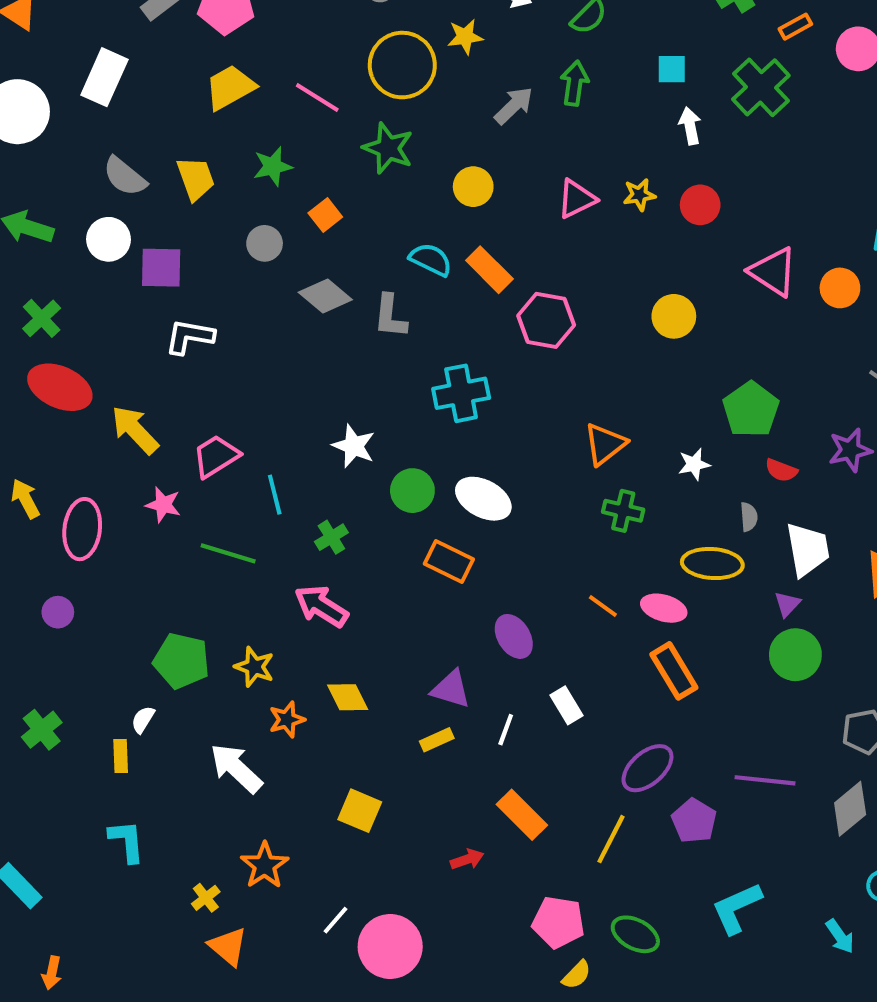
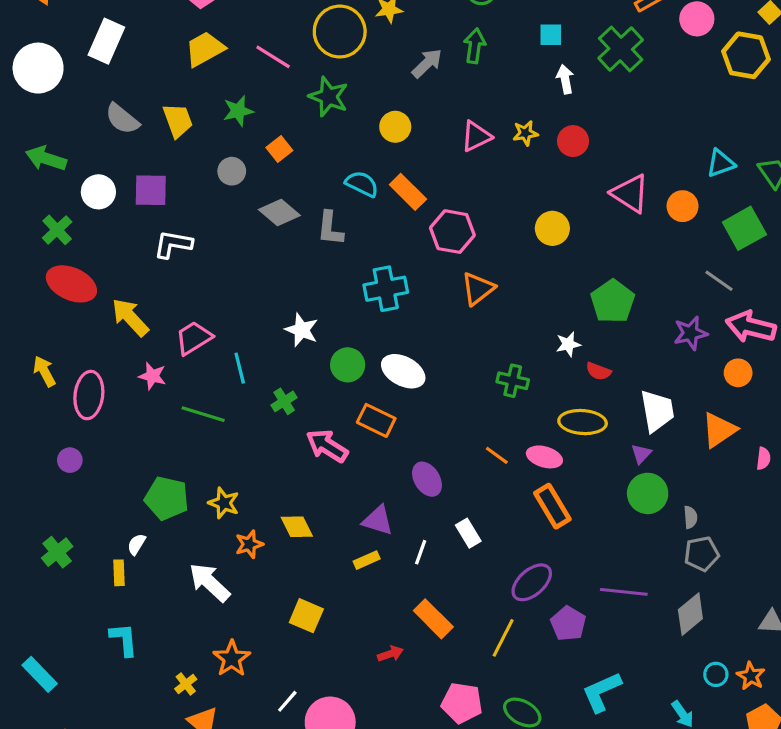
white circle: (109, 239) -> (98, 192), moved
orange triangle: (605, 444) -> (478, 289), moved
red semicircle: (781, 470) -> (598, 371), moved
gray semicircle: (749, 517) -> (690, 517), moved
pink arrow: (321, 606) -> (327, 446), moved

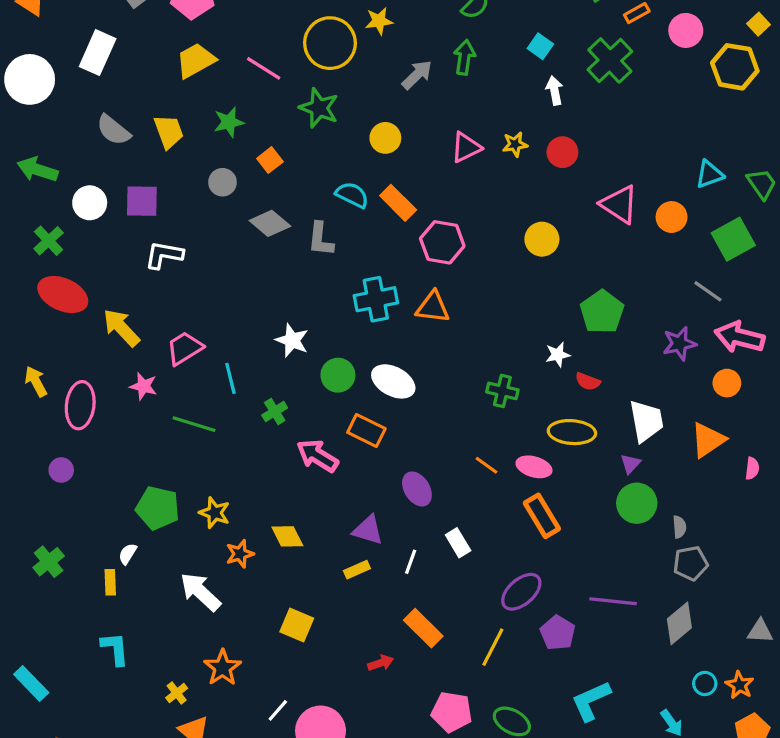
cyan square: (551, 35) -> (540, 46), turned 35
orange triangle: (478, 289) -> (433, 307), moved, turned 45

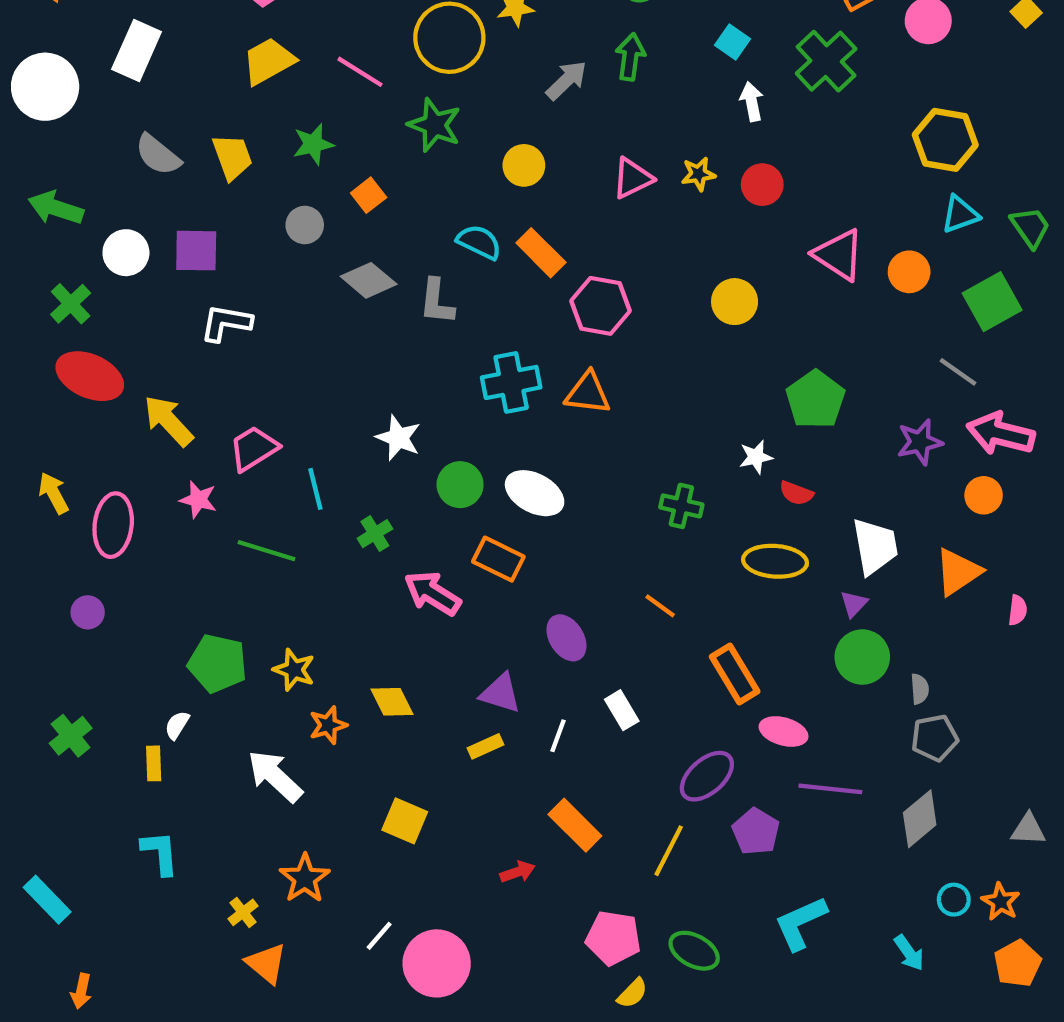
yellow hexagon: (735, 67) -> (945, 140), moved
pink ellipse: (534, 467) -> (784, 731), moved

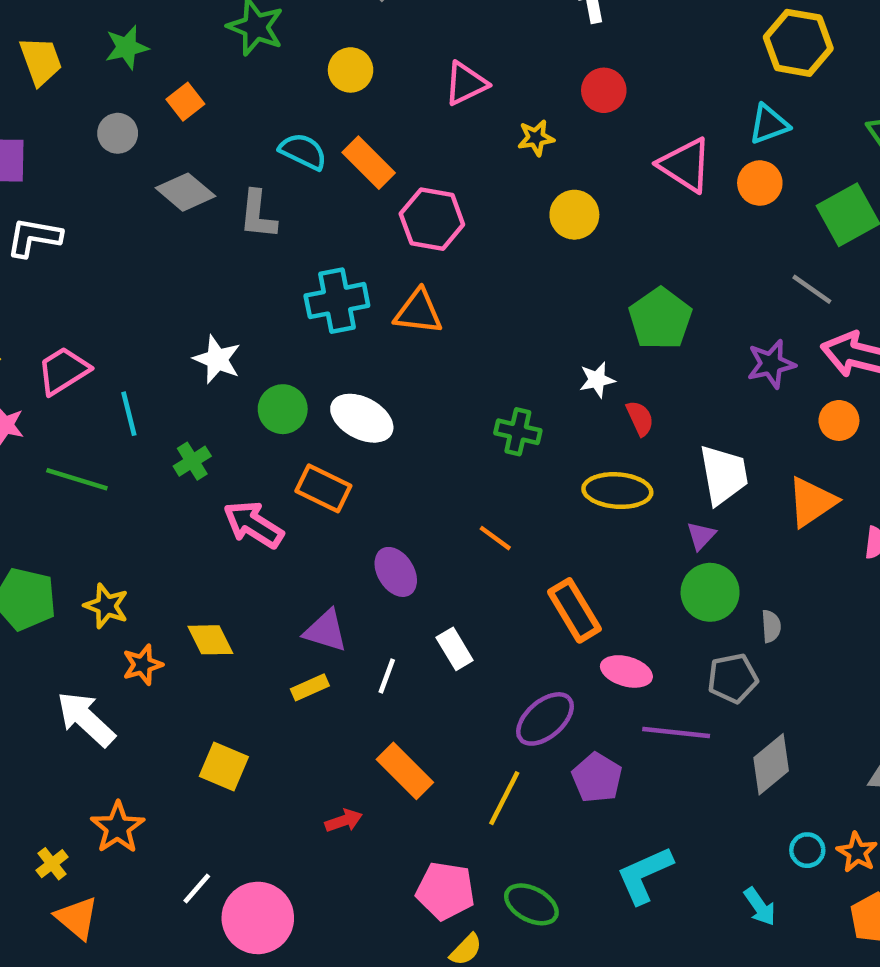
yellow star: (698, 174) -> (536, 138), moved
cyan triangle: (960, 214) -> (769, 124), moved
red semicircle: (796, 493) -> (640, 418), turned -136
gray pentagon: (935, 738) -> (733, 678), moved

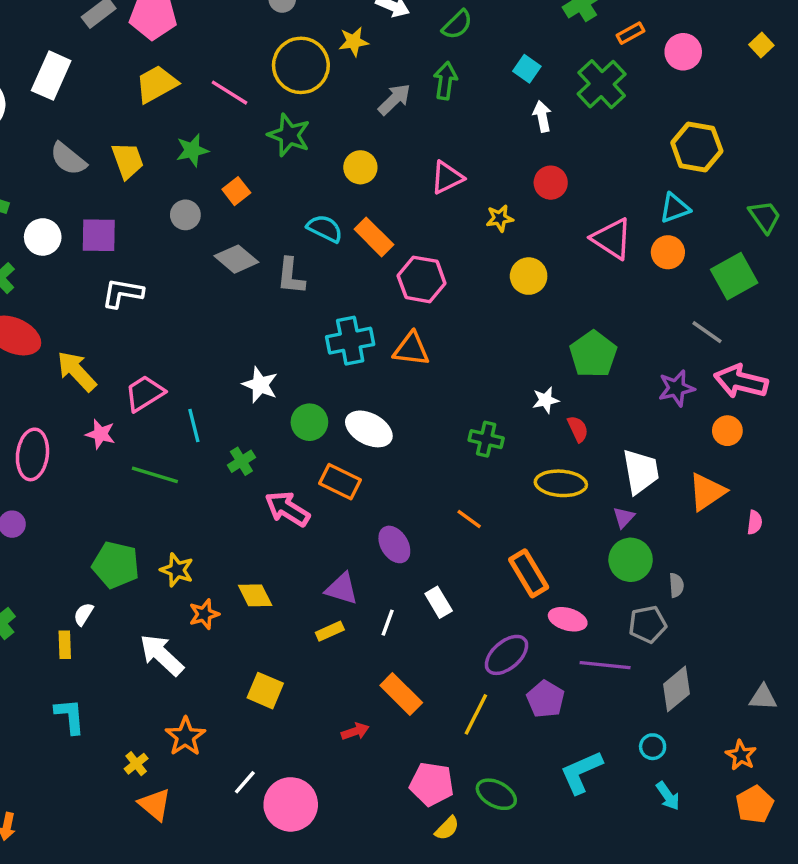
cyan circle: (807, 850) -> (653, 747), moved

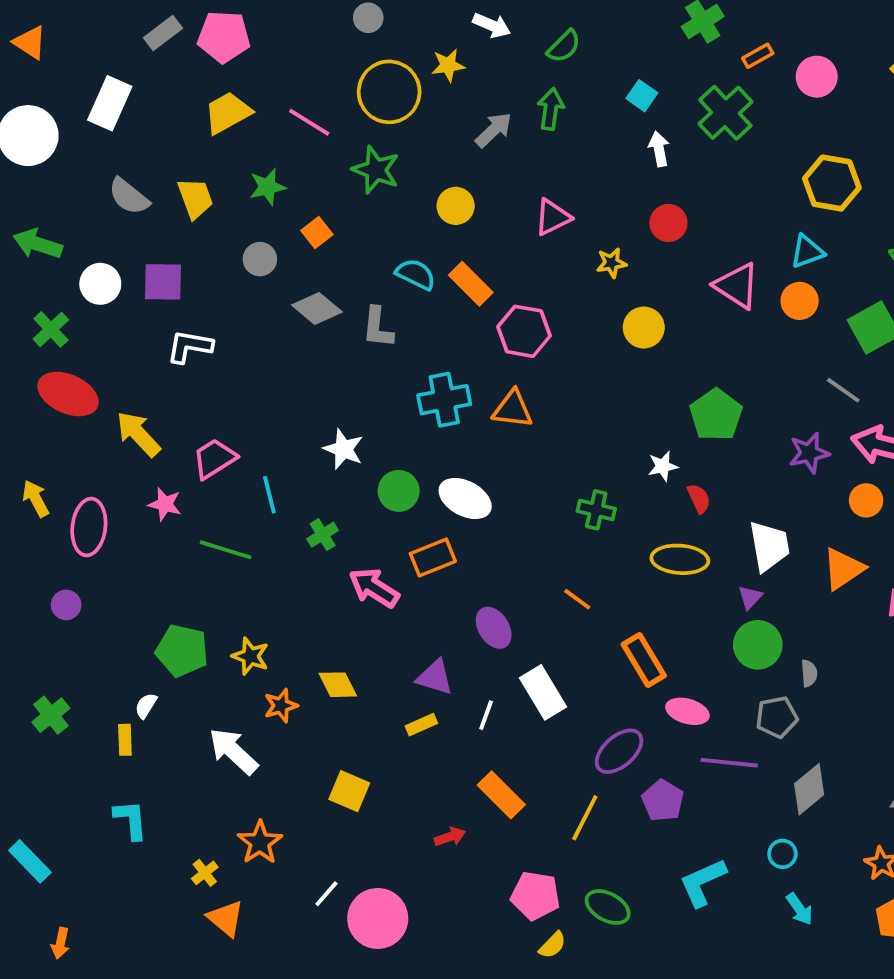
orange rectangle: (340, 482) -> (433, 557), turned -48
white rectangle: (439, 602) -> (543, 692), size x1.5

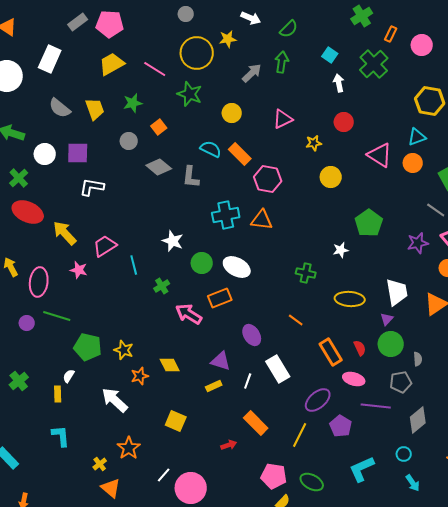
orange rectangle: (758, 56) -> (391, 34), turned -35
red semicircle: (699, 499) -> (360, 348), moved
green line: (226, 550) -> (57, 316), moved

